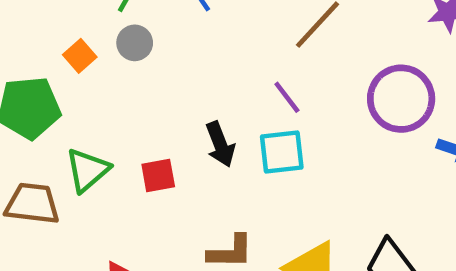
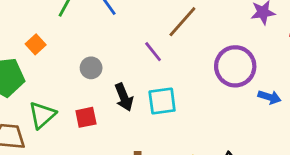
gray circle: (135, 43) -> (91, 68), moved
purple line: (287, 97) -> (153, 52), moved

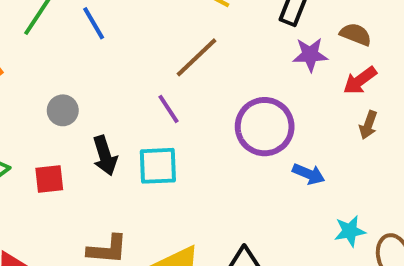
purple line: (153, 52) -> (168, 109), moved

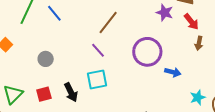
purple star: (310, 55) -> (165, 13), turned 30
red arrow: (360, 80) -> (191, 22), turned -84
black arrow: (105, 156) -> (71, 92), moved

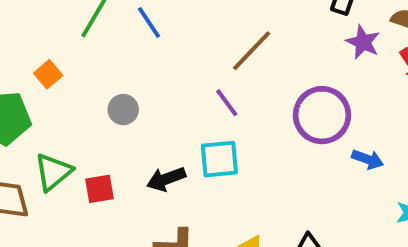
black arrow: (71, 92) -> (166, 179), turned 90
red square: (44, 94) -> (100, 189), moved

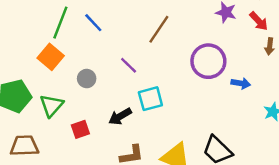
orange square: (48, 74) -> (51, 57), moved, size x1.5
purple line: (227, 103) -> (129, 65), moved
green triangle: (53, 172) -> (51, 105), moved

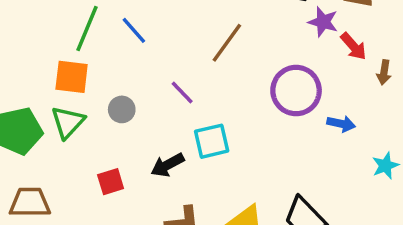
red arrow: (259, 21) -> (353, 46), moved
orange square: (51, 57) -> (72, 77), turned -35
green triangle: (51, 105) -> (68, 122), moved

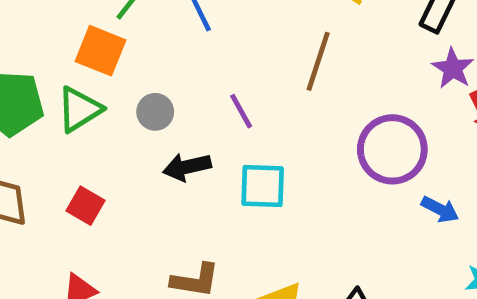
brown line: (227, 43) -> (318, 61), turned -33
black arrow: (168, 165) -> (187, 167), moved
red square: (111, 182) -> (85, 206), moved, turned 32

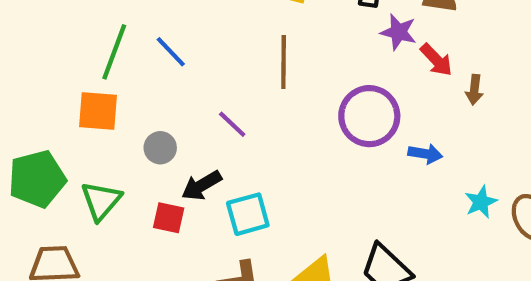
green triangle: (79, 109) -> (101, 201), moved
cyan square: (263, 186) -> (248, 214), moved
red square: (85, 206) -> (169, 218), moved

